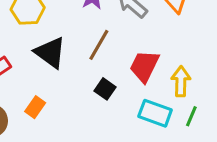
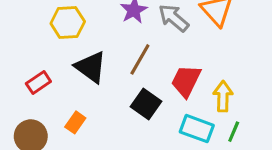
black square: (105, 89) -> (146, 104), size x1.4

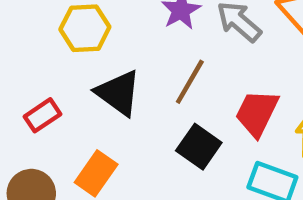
orange rectangle: (75, 122) -> (96, 173), size x1.4

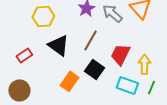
orange rectangle: (96, 173) -> (69, 81), moved

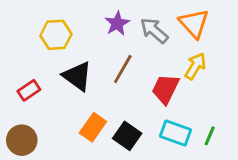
yellow arrow: (144, 64) -> (195, 66), moved, turned 30
black square: (94, 69) -> (127, 136), moved

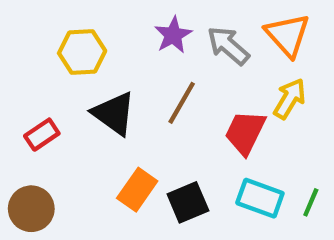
black square: (127, 136) -> (188, 202), turned 32

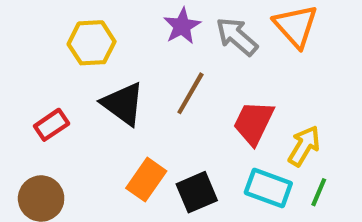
yellow arrow: (290, 99) -> (304, 146), moved

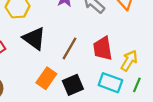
brown line: (190, 93) -> (70, 48), moved
red trapezoid: (254, 123) -> (103, 48), turned -35

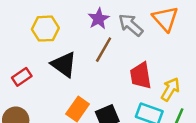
brown line: (70, 48) -> (104, 50), moved

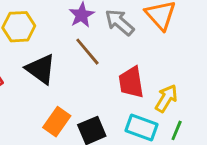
brown line: (104, 50) -> (87, 52), turned -70

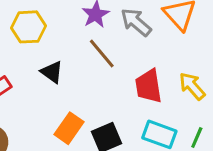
black triangle: (41, 69) -> (52, 72), size x0.7
yellow arrow: (166, 98) -> (192, 86), moved, turned -72

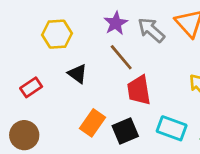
red trapezoid: (148, 86) -> (139, 90), moved

